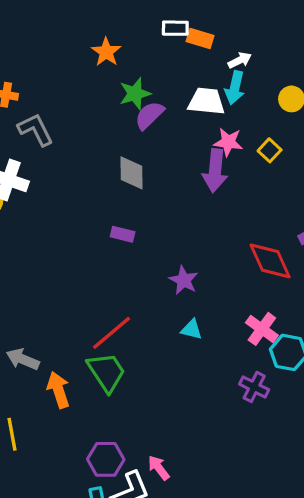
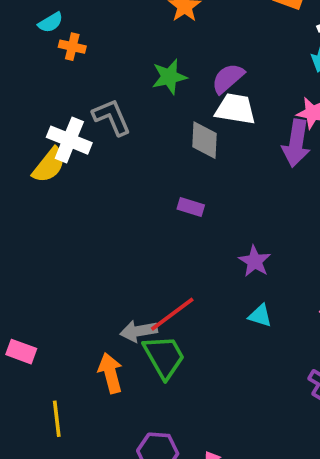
green star: (135, 94) -> (169, 77), moved
white trapezoid: (206, 101) -> (235, 109), moved
gray L-shape: (36, 130) -> (112, 117), moved
gray arrow: (23, 359) -> (139, 331), moved, turned -36

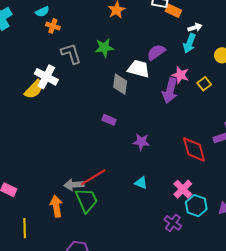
purple semicircle: (228, 78) -> (156, 52), moved
gray L-shape: (112, 117) -> (71, 54), moved
purple star: (255, 261) -> (141, 142), moved, turned -30

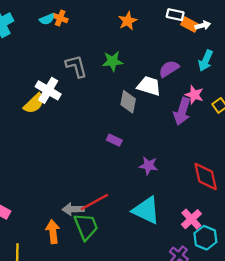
orange cross: (53, 26) -> (60, 18), moved
white arrow: (195, 27) -> (203, 25), moved
cyan triangle: (141, 183) -> (146, 210), size x2.0

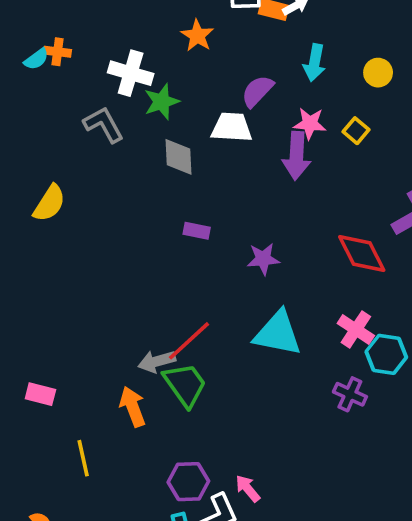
orange star: (128, 21) -> (197, 36), moved
white cross: (48, 90) -> (131, 73), moved
gray diamond: (128, 102) -> (178, 157), moved

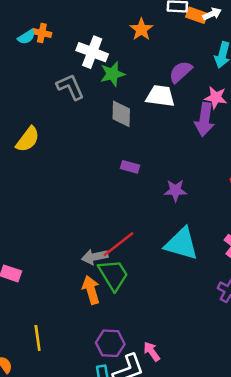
orange arrow: (133, 407) -> (91, 290), moved
yellow line: (83, 458) -> (38, 338), moved

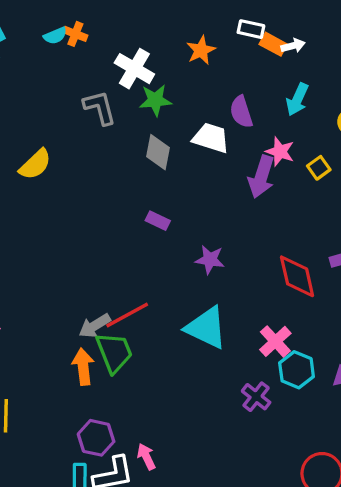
purple semicircle: (181, 72) -> (241, 112), turned -75
gray arrow: (95, 257) -> (95, 326), turned -30

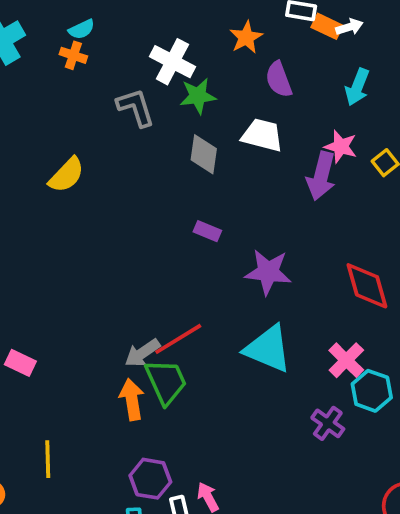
orange cross: (75, 34) -> (73, 55), moved
purple semicircle: (241, 112) -> (279, 79), moved
purple star: (210, 260) -> (268, 272), size x1.4

